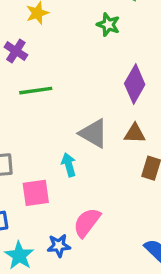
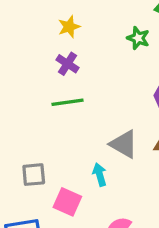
purple cross: (16, 51) -> (67, 64), moved
pink square: (36, 193) -> (67, 202), turned 32

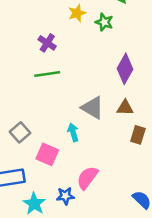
yellow star: (69, 27) -> (77, 13), moved
gray square: (34, 175) -> (20, 132), turned -36

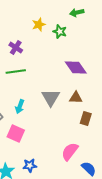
purple diamond: (125, 69) -> (76, 68), turned -65
gray triangle: (93, 108) -> (51, 98), turned 30
cyan arrow: (73, 132) -> (20, 107), moved, turned -144
pink semicircle: (87, 178) -> (70, 152), moved

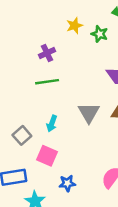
purple cross: (16, 48) -> (47, 53), turned 32
blue star: (30, 166) -> (67, 183), moved

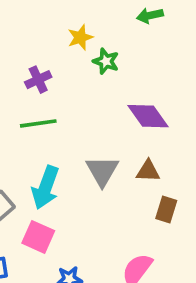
green star: (100, 34) -> (106, 61), moved
cyan arrow: (52, 124) -> (46, 188), size x1.6

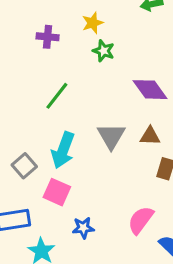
green star: (106, 61) -> (103, 51), moved
purple cross: (38, 80) -> (48, 37), moved, turned 30
green line: (38, 123) -> (57, 96), turned -44

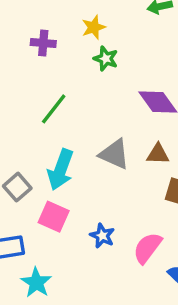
gray triangle: (111, 136) -> (114, 154), turned -36
blue star: (83, 228) -> (102, 236), moved, turned 30

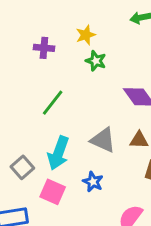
blue star: (102, 236) -> (93, 182), moved

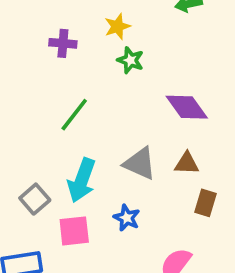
pink square: (53, 192) -> (74, 231), turned -30

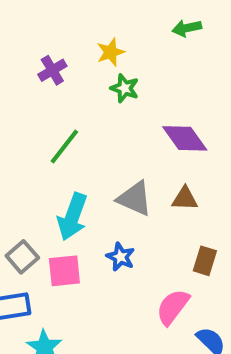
purple cross: (63, 43) -> (52, 70), turned -36
gray square: (35, 199) -> (22, 257), moved
brown rectangle: (206, 203) -> (205, 261), moved

